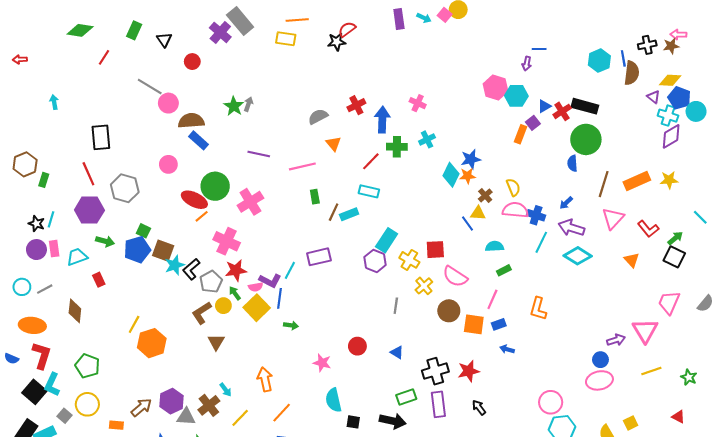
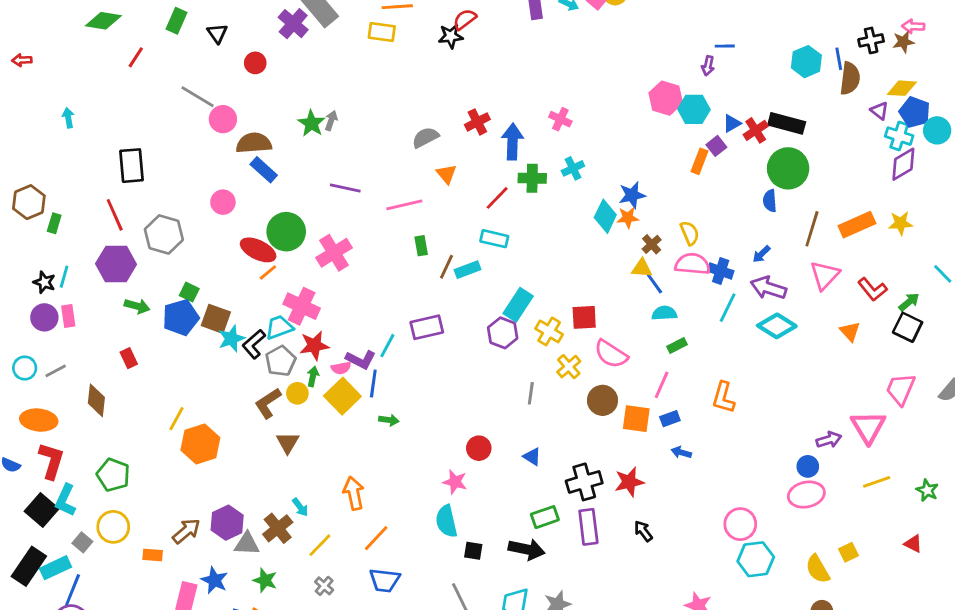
blue line: (468, 224) -> (655, 284), moved
cyan trapezoid: (77, 257) -> (279, 327), moved
green arrow: (235, 293) -> (313, 376), turned 48
pink star: (322, 363) -> (455, 482), moved

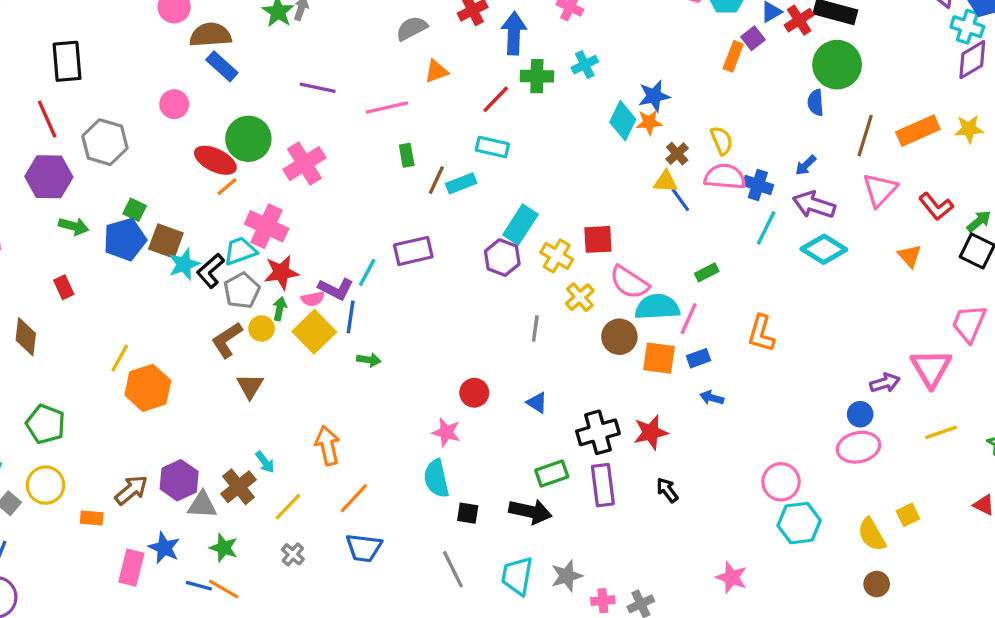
orange triangle: (446, 174) -> (436, 71), turned 50
cyan semicircle: (664, 313) -> (657, 307), moved, size x1.5

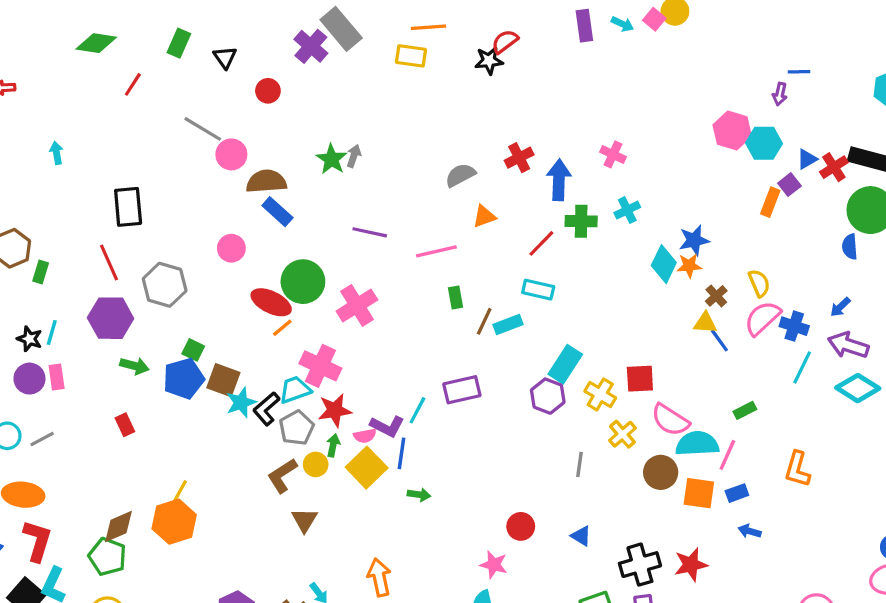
pink semicircle: (725, 177) -> (762, 318), turned -48
brown diamond: (26, 337) -> (119, 526), moved, turned 60
orange hexagon: (148, 388) -> (174, 522), moved

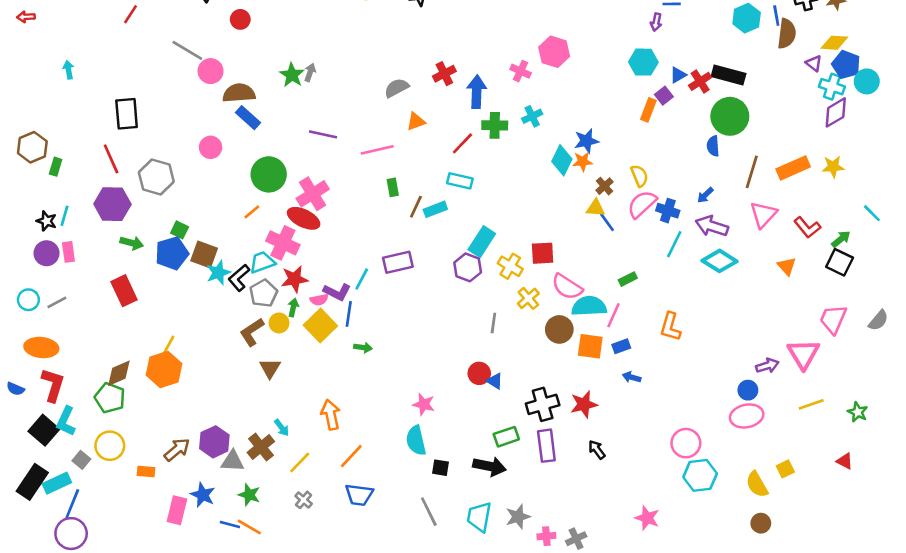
pink hexagon: (732, 131) -> (554, 52), moved
red ellipse: (271, 302) -> (304, 218), moved
red rectangle: (125, 425) -> (124, 291), size x1.6
red circle: (521, 526) -> (479, 373), moved

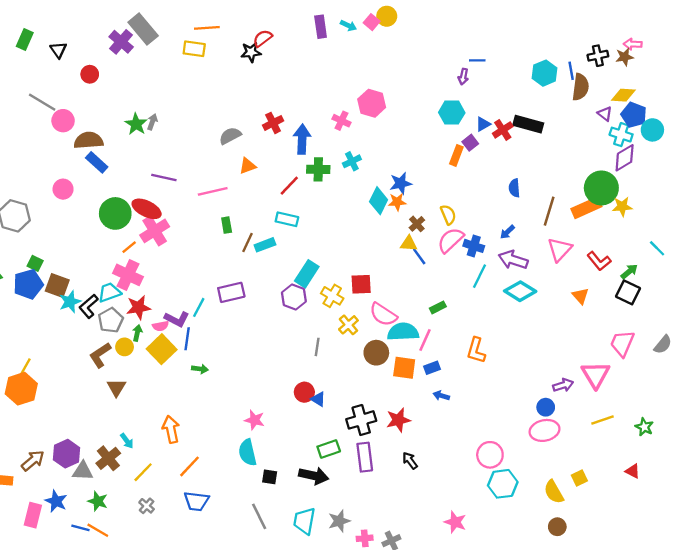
green circle: (730, 116) -> (601, 188), moved
orange line: (252, 212) -> (129, 247), moved
red ellipse: (304, 218) -> (147, 209), moved

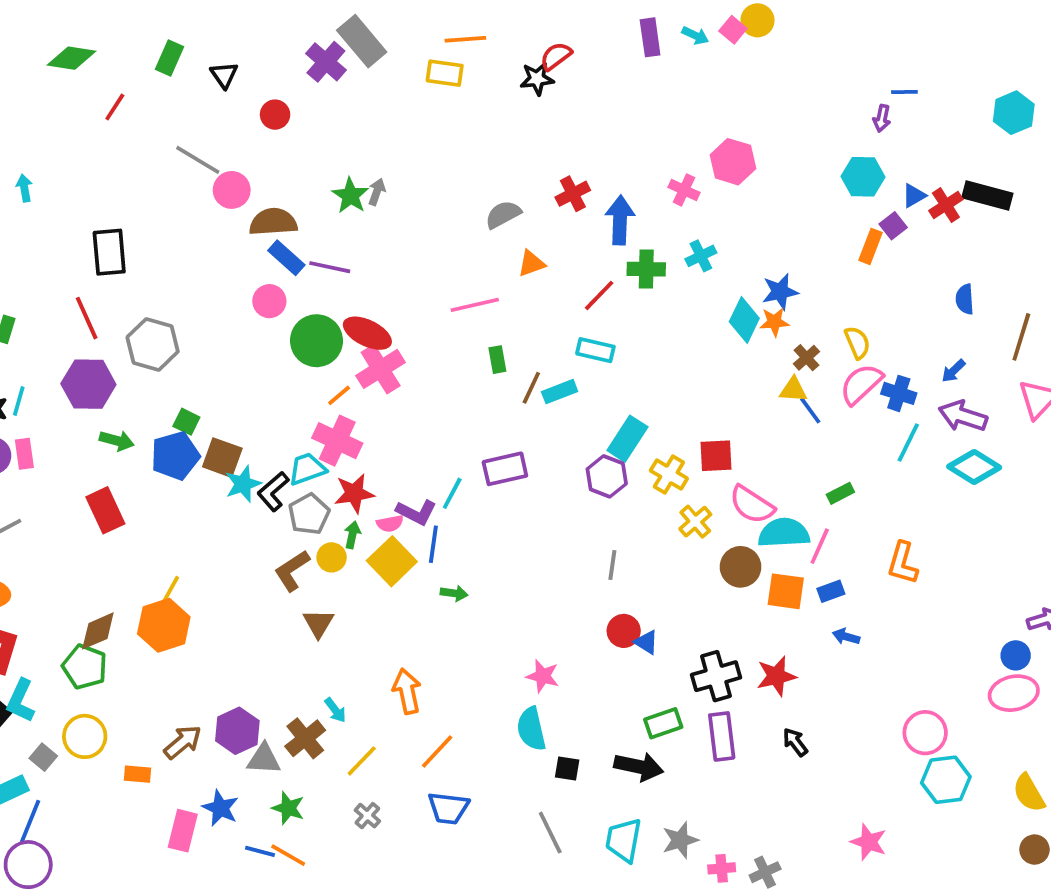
purple line: (164, 178) -> (330, 267), moved
pink circle: (63, 189) -> (269, 301), moved
gray line: (317, 347) -> (612, 565), moved

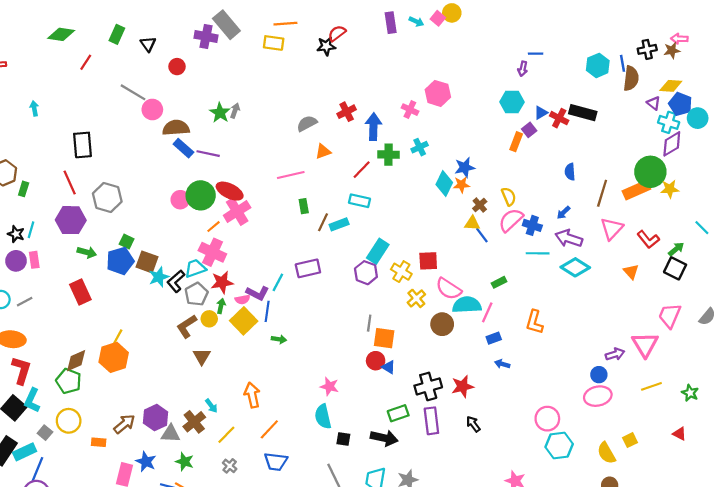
purple cross: (326, 62) -> (206, 37), turned -30
red cross: (946, 205) -> (559, 118), turned -30
pink circle: (269, 301) -> (180, 200), moved
cyan line: (908, 442) -> (538, 253), turned 65
orange square: (786, 591) -> (384, 338), moved

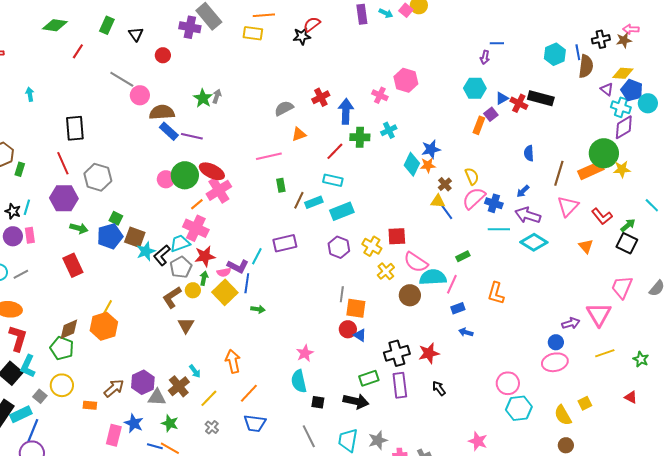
cyan rectangle: (378, 251) -> (342, 211), moved, turned 35
pink star: (329, 386) -> (305, 353), turned 30

